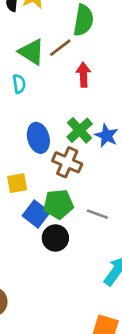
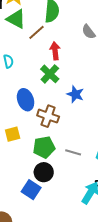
green triangle: (32, 52) -> (16, 19), moved
green cross: (80, 130) -> (50, 74), moved
blue square: (36, 214) -> (31, 190), moved

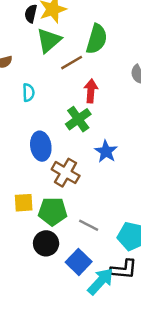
green triangle: (16, 19) -> (49, 40), turned 40
yellow square: (13, 134) -> (24, 203), moved
blue square: (31, 190) -> (79, 262), moved

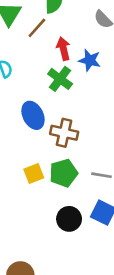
blue star: (106, 151) -> (90, 60), moved
black circle: (46, 243) -> (69, 219), moved

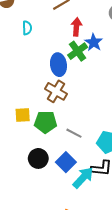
green cross: (60, 79) -> (78, 51), moved
blue ellipse: (33, 115) -> (58, 65), moved

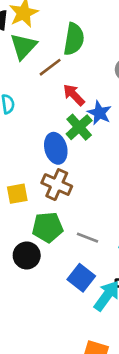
red arrow: (76, 27) -> (74, 95), turned -42
yellow square: (23, 115) -> (17, 194), moved
black circle: (38, 158) -> (27, 255), moved

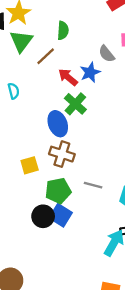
green semicircle: (74, 39) -> (63, 30), size x0.7
blue star: (99, 113) -> (90, 72), moved, turned 30
gray line: (87, 238) -> (93, 185), moved
blue square: (81, 278) -> (61, 215), moved

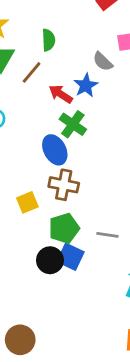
gray line: (93, 185) -> (107, 235), moved

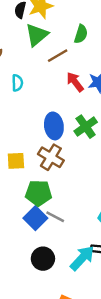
green cross: (73, 124) -> (86, 127), moved
gray line: (107, 235) -> (55, 217), moved
black circle: (50, 260) -> (43, 259), moved

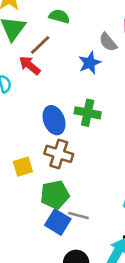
green semicircle: (81, 34) -> (59, 16), turned -78
red arrow: (75, 82) -> (30, 65), moved
green cross: (86, 127) -> (88, 113), turned -30

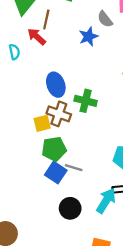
brown line: (40, 45) -> (46, 19), turned -36
green cross: (88, 113) -> (86, 101), moved
yellow square: (23, 167) -> (42, 123), moved

